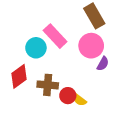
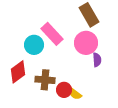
purple semicircle: (103, 64) -> (97, 60), turned -32

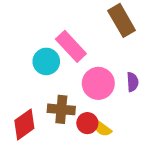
pink circle: (86, 43) -> (98, 83), moved
red diamond: (18, 72) -> (24, 124), moved

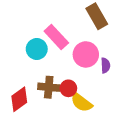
pink circle: (98, 83) -> (86, 54), moved
red circle: (87, 123) -> (68, 88), moved
yellow semicircle: (102, 129) -> (81, 102), size x1.5

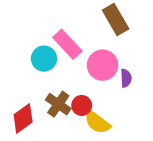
brown cross: (49, 87) -> (58, 104), turned 30

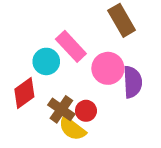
purple semicircle: (126, 78) -> (133, 82), size x1.6
red diamond: (23, 118) -> (24, 93), moved
yellow semicircle: (97, 122) -> (72, 129), moved

